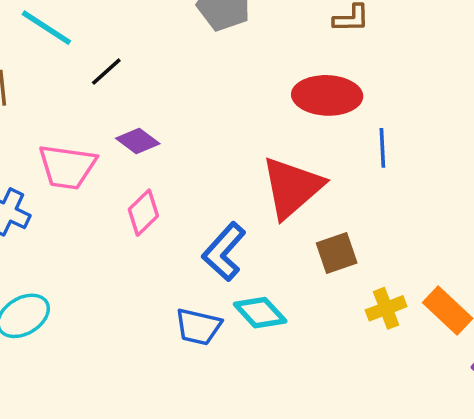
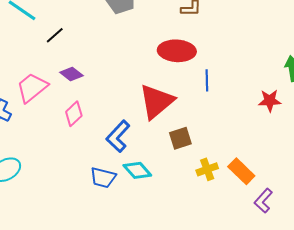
pink trapezoid: (67, 167) -> (32, 88), turned 132

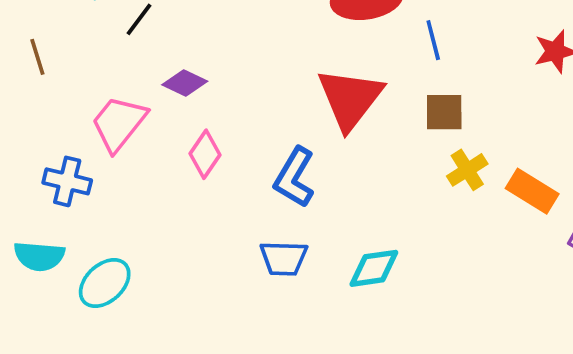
brown square: (180, 138) -> (444, 112), moved, turned 30
yellow cross: (207, 169) -> (467, 170), moved
cyan diamond: (137, 170) -> (374, 268), moved, turned -44

